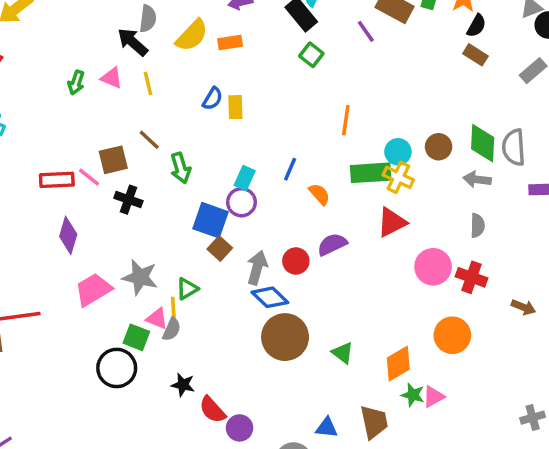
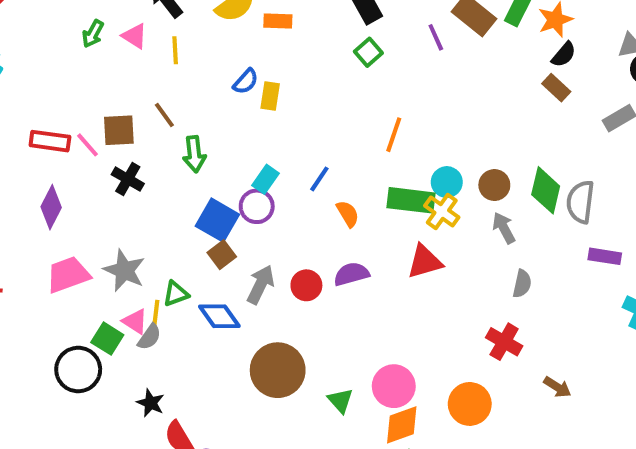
gray arrow: (477, 179) -> (504, 228), moved, turned 44
pink circle: (433, 267) -> (394, 386), moved
blue diamond: (270, 297) -> (219, 316), moved

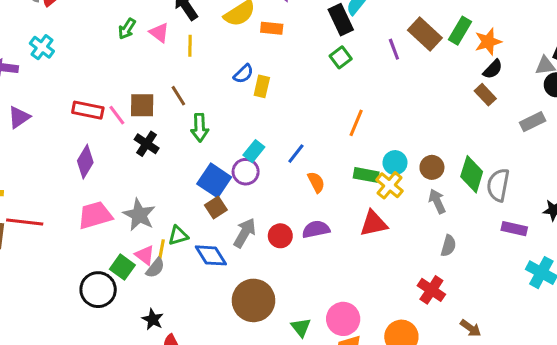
green rectangle: (411, 200) -> (366, 175), size x0.7

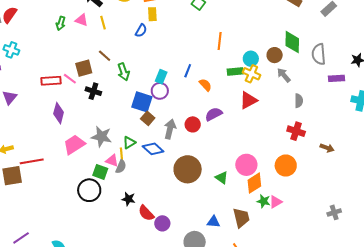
yellow rectangle: (262, 86) -> (152, 14), moved
green diamond: (472, 174) -> (292, 42), moved

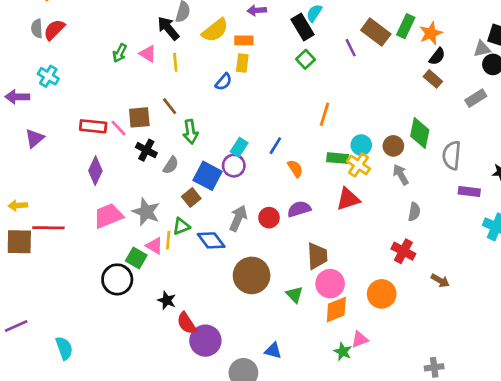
brown square: (148, 118) -> (191, 197), moved
gray semicircle: (121, 167) -> (171, 165), moved
green star: (263, 201) -> (343, 352), moved
brown trapezoid: (241, 218) -> (317, 256), moved
purple circle: (162, 223) -> (205, 341), size x1.5

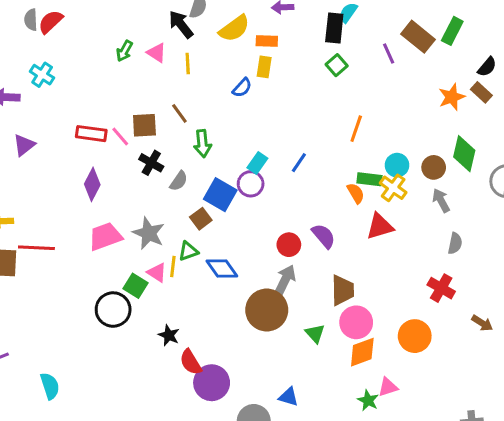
black rectangle: (302, 27) -> (334, 28), turned 35
orange star: (431, 33) -> (452, 97), moved
orange semicircle: (295, 169) -> (356, 193), moved
purple semicircle: (299, 209) -> (324, 236), turned 65
gray arrow: (238, 218) -> (285, 280), moved

